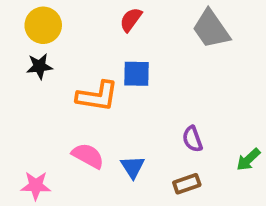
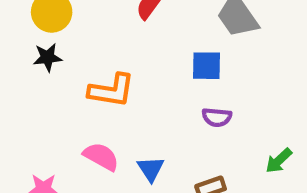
blue square: (136, 74) -> (206, 66), moved
purple semicircle: (192, 139) -> (217, 117), moved, turned -65

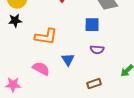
blue triangle: (151, 169) -> (68, 60), moved

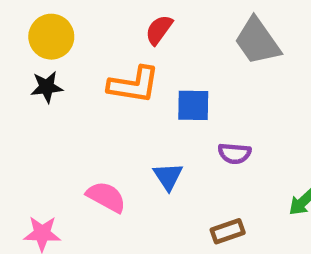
blue square: (92, 25) -> (193, 105), moved
orange L-shape: (46, 37) -> (134, 85), moved

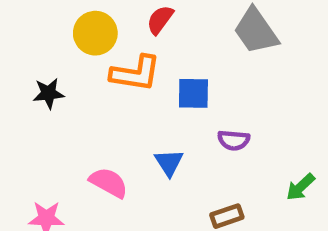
yellow circle: (51, 37) -> (95, 33), moved
black star: (47, 87) -> (48, 93), moved

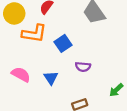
blue square: (193, 93) -> (63, 43), turned -35
pink semicircle: (109, 183) -> (21, 74), moved

